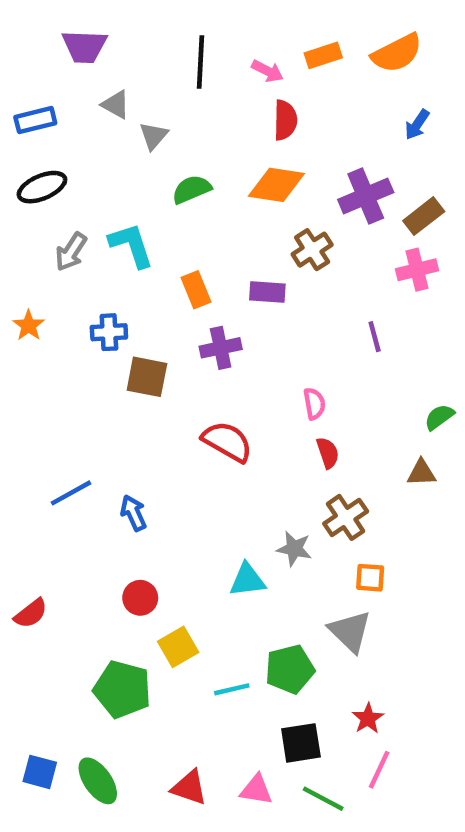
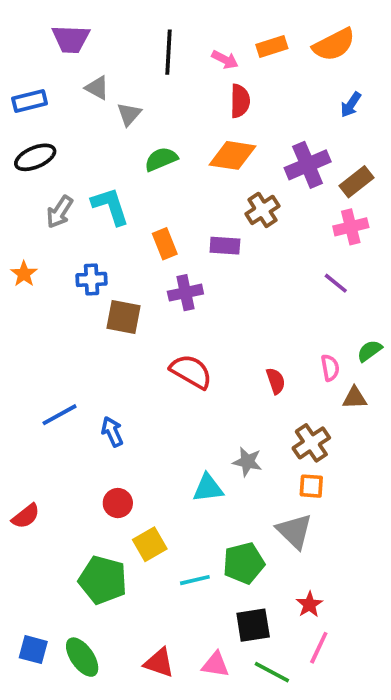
purple line: (375, 337) -> (336, 283), moved, turned -36
pink semicircle: (314, 404) -> (330, 368), moved
brown cross: (346, 517) -> (311, 443), moved

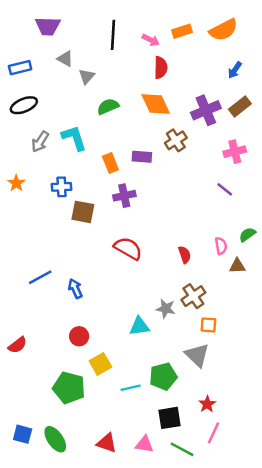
orange diamond: (232, 155) -> (156, 104), turned 56
brown rectangle: (356, 182) -> (240, 106), moved
purple rectangle: (225, 246) -> (142, 157), moved
brown cross: (311, 443) -> (193, 296), moved

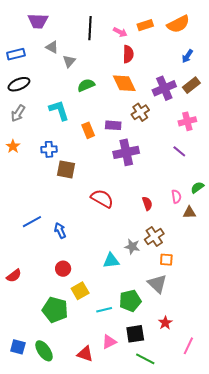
gray arrow: (40, 142) -> (18, 113), moved
purple cross: (124, 196) -> (126, 152), moved, size x1.4
pink line: (213, 433) -> (188, 346), moved
pink triangle: (144, 444) -> (109, 342), moved, turned -35

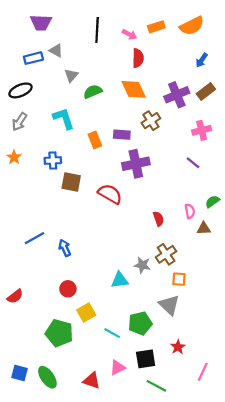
blue rectangle: (16, 54) -> (33, 58), moved
gray triangle: (69, 61) -> (71, 75), moved
red semicircle: (102, 198) -> (110, 194), moved
cyan line: (104, 310) -> (112, 333), turned 42

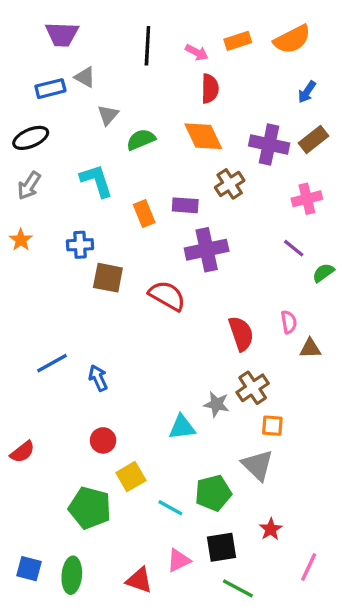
purple cross: (177, 95) -> (269, 144), turned 35
green semicircle: (212, 201) -> (323, 273), moved
red semicircle: (158, 219) -> (241, 334), size x1.5
green ellipse: (47, 377) -> (72, 575), turned 40

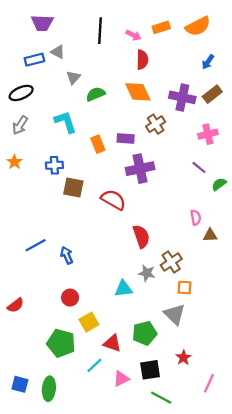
red semicircle: (241, 334) -> (141, 236), moved
cyan line: (170, 508) -> (94, 365), moved, turned -72
red triangle: (139, 580) -> (112, 343), moved

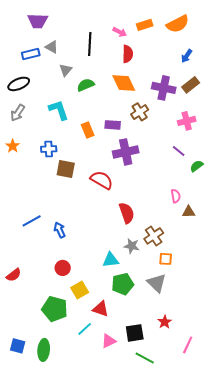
black line: (100, 31) -> (90, 44), moved
green pentagon: (145, 333) -> (123, 284), moved

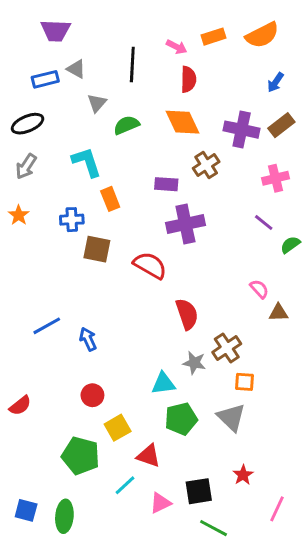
orange rectangle: (88, 130) -> (110, 199), moved
pink semicircle: (176, 196) -> (259, 289), turned -32

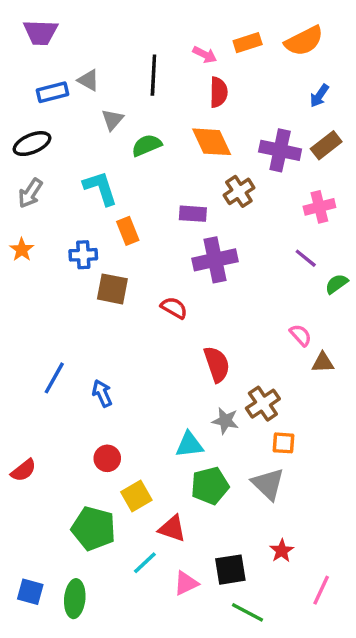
purple trapezoid: (56, 31) -> (41, 32), moved
red semicircle: (150, 265) -> (174, 308), size x0.7
blue line: (47, 326) -> (54, 378), turned -32

